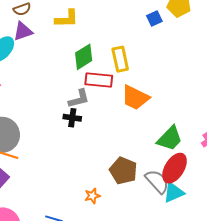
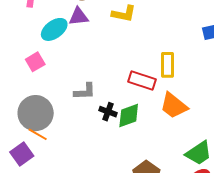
green diamond: (84, 57) -> (129, 116), moved
gray L-shape: (79, 99) -> (85, 91), moved

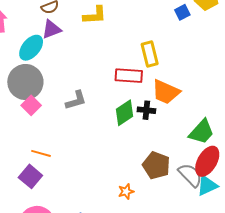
pink square: (35, 62) -> (31, 105), moved
black cross: (108, 112) -> (146, 110), moved
gray circle: (36, 113) -> (25, 82), moved

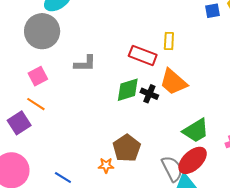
yellow rectangle: (150, 54) -> (169, 41), size x0.7
pink square: (31, 105) -> (38, 76), moved
brown pentagon: (156, 165) -> (127, 148), moved

